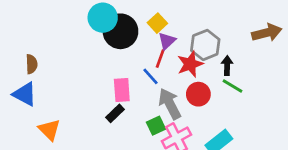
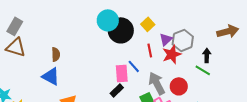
purple triangle: (167, 41) -> (166, 39), moved
red line: (160, 59) -> (150, 50), turned -32
black arrow: (227, 65) -> (207, 55), moved
blue line: (151, 76) -> (134, 66), moved
red circle: (198, 94) -> (179, 86), moved

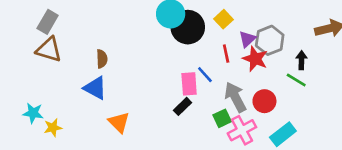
red star: (172, 54) -> (255, 59), turned -30

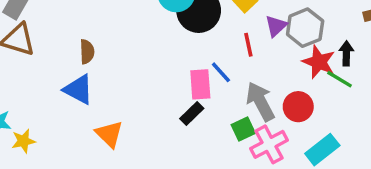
red star: (255, 59) -> (319, 62), moved

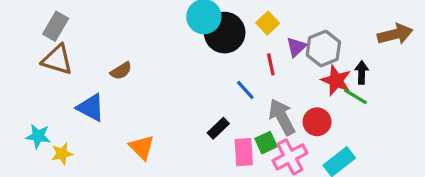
brown semicircle: (87, 52) -> (121, 71), turned 60
pink rectangle: (200, 84) -> (244, 152), moved
blue triangle: (78, 89) -> (91, 107), moved

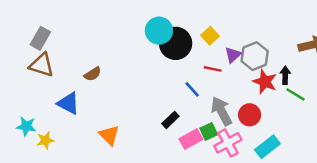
red line: (271, 64) -> (213, 69), turned -66
green line: (355, 96) -> (295, 94), moved
pink rectangle: (244, 152) -> (191, 139), turned 65

